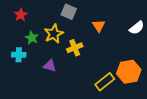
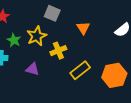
yellow rectangle: (105, 82) -> (80, 70), moved

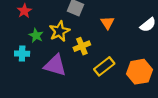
purple triangle: (33, 69) -> (55, 65), size x1.6

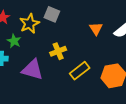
orange triangle: (107, 23) -> (96, 29), moved
yellow star: (59, 31) -> (29, 24), moved

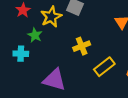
purple triangle: (32, 70) -> (54, 80), moved

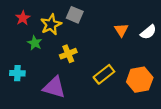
yellow cross: (82, 46) -> (68, 54), moved
cyan cross: (21, 54) -> (17, 73), moved

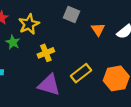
gray square: (75, 15) -> (71, 15), moved
purple triangle: (54, 87) -> (49, 85), moved

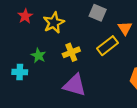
green star: (13, 42) -> (38, 56), moved
yellow rectangle: (81, 73) -> (107, 46), moved

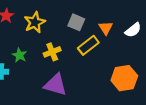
gray square: (98, 13) -> (76, 22), moved

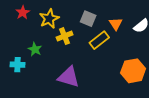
yellow cross: (52, 52) -> (65, 36), moved

